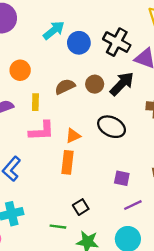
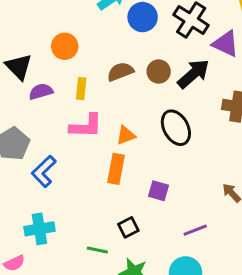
black ellipse: (112, 127) -> (176, 128), turned 32
purple square: (122, 178) -> (158, 191), moved

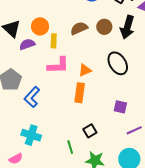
orange circle: (65, 46) -> (40, 26), moved
black arrow: (193, 74) -> (127, 27), turned 150
purple square: (158, 191) -> (120, 107), moved
cyan cross: (39, 229) -> (31, 135), turned 30
green line: (97, 250) -> (70, 147), turned 64

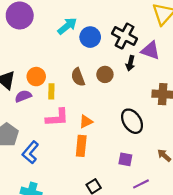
black arrow: (127, 27) -> (130, 63), moved, size x0.6
brown semicircle: (79, 28) -> (78, 77), turned -84
black ellipse: (118, 63) -> (132, 121), moved

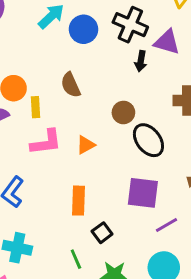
brown circle: (105, 74) -> (123, 112), moved
orange rectangle: (81, 146) -> (79, 201), moved
purple square: (125, 159) -> (143, 193), size x1.6

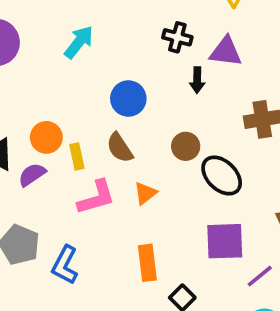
black cross: (130, 25) -> (177, 37), size x0.7
blue circle: (83, 29) -> (128, 99), moved
brown semicircle: (71, 85) -> (120, 148), moved

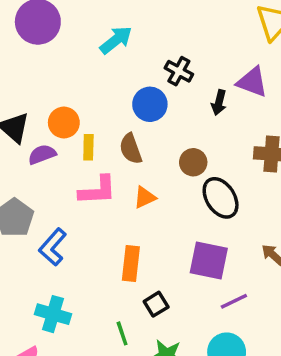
black cross: (177, 37) -> (179, 71), moved

